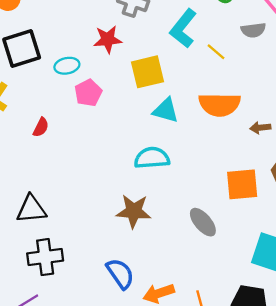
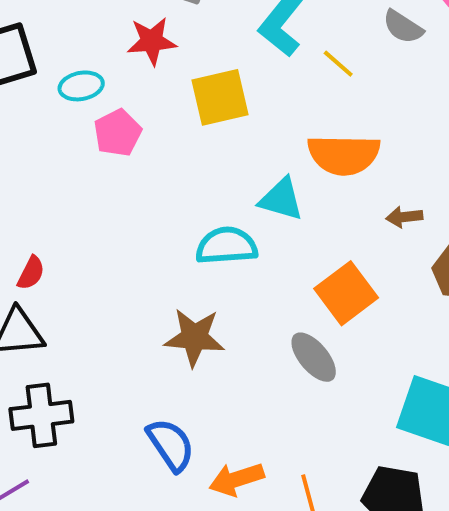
gray semicircle: (253, 30) -> (403, 27), turned 40
cyan triangle: (166, 110) -> (281, 199), moved
red semicircle: (41, 127) -> (31, 273), moved
brown arrow: (260, 128) -> (404, 217), moved
orange square: (242, 184) -> (346, 293), moved, turned -32

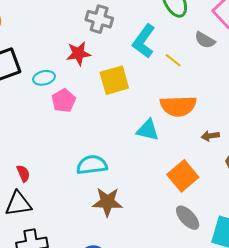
cyan semicircle: (227, 246) -> (92, 165), moved
red semicircle: (31, 273) -> (23, 173), turned -48
gray ellipse: (314, 357) -> (188, 218), moved

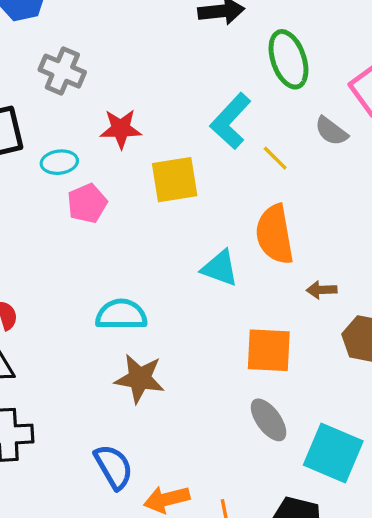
gray cross: (99, 19) -> (62, 71), moved
orange semicircle: (178, 106) -> (275, 234), turned 75
orange square: (183, 176) -> (269, 350), turned 36

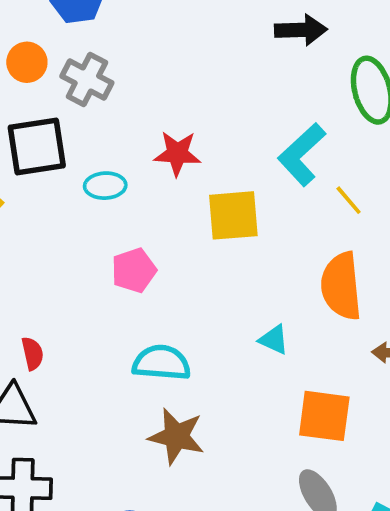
gray cross: (62, 71) -> (87, 79), moved
pink pentagon: (87, 203) -> (134, 270), moved
cyan triangle: (220, 268) -> (274, 340), moved, size x0.7

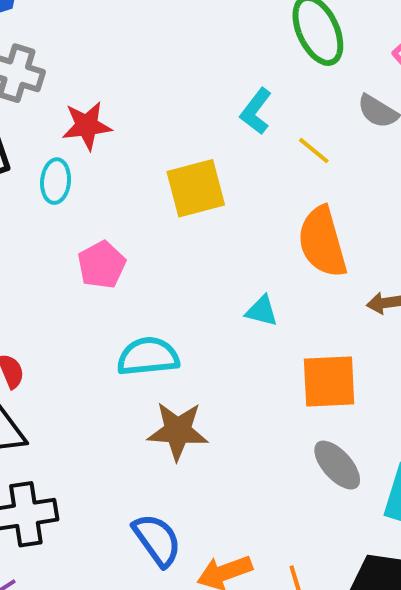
red star: (177, 153) -> (87, 126), moved
cyan L-shape: (302, 155) -> (256, 111), size x0.7
cyan ellipse: (105, 186) -> (56, 181), turned -72

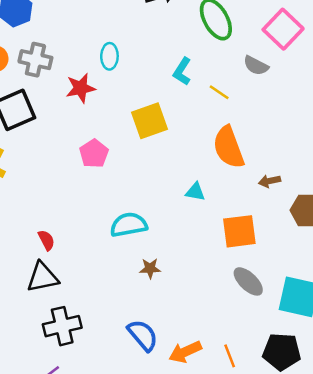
cyan ellipse: (56, 181) -> (109, 56), moved
pink pentagon: (102, 265) -> (94, 153), moved
brown star: (178, 431) -> (150, 268), size x0.6

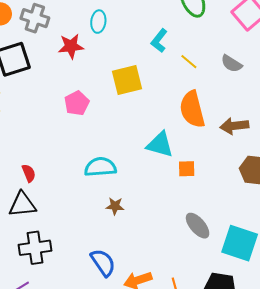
gray semicircle: (256, 66) -> (231, 64), moved
brown arrow: (270, 181) -> (234, 126), moved, size x1.5
cyan triangle: (195, 192) -> (160, 145), size x1.6
orange square: (239, 231) -> (187, 169), moved, size x0.6

